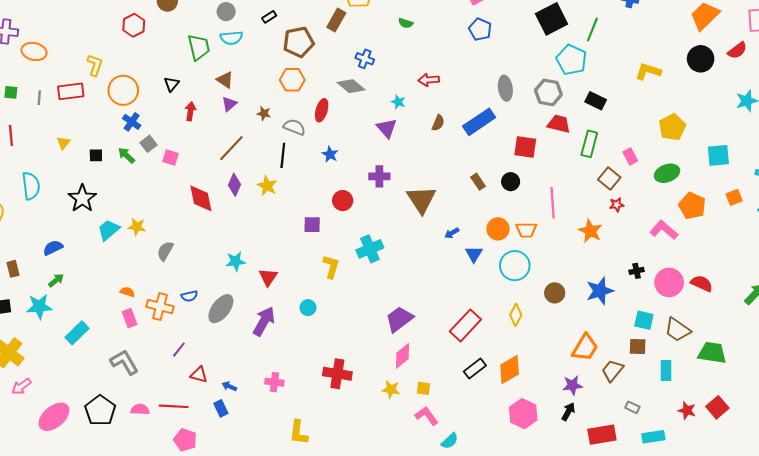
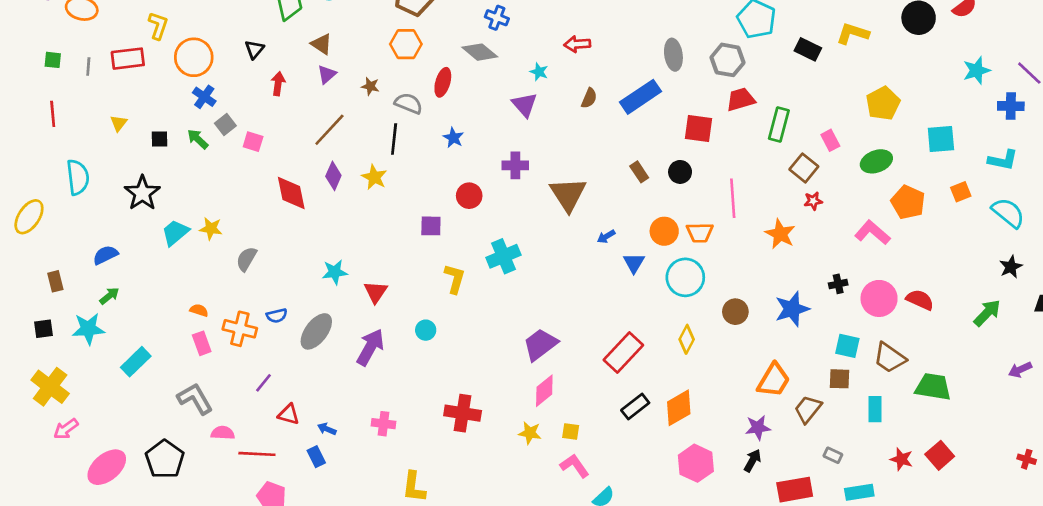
black rectangle: (596, 101) -> (808, 49), moved
red trapezoid: (559, 124) -> (741, 99), turned -30
pink semicircle: (140, 409) -> (223, 433), moved

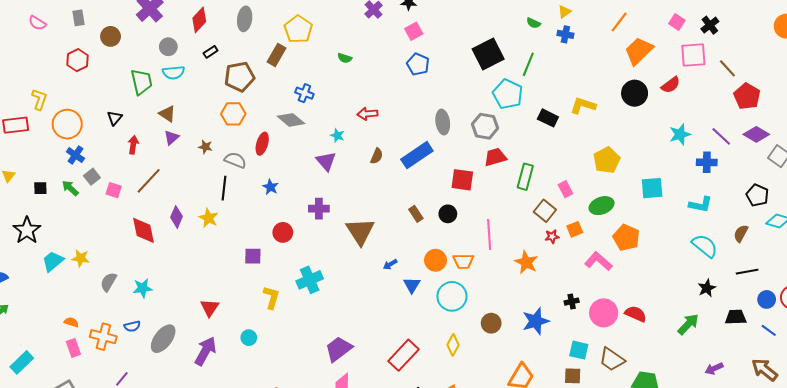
brown line: (329, 130) -> (149, 181), moved
orange square: (961, 192) -> (575, 229), moved
cyan star: (335, 272) -> (143, 288), moved

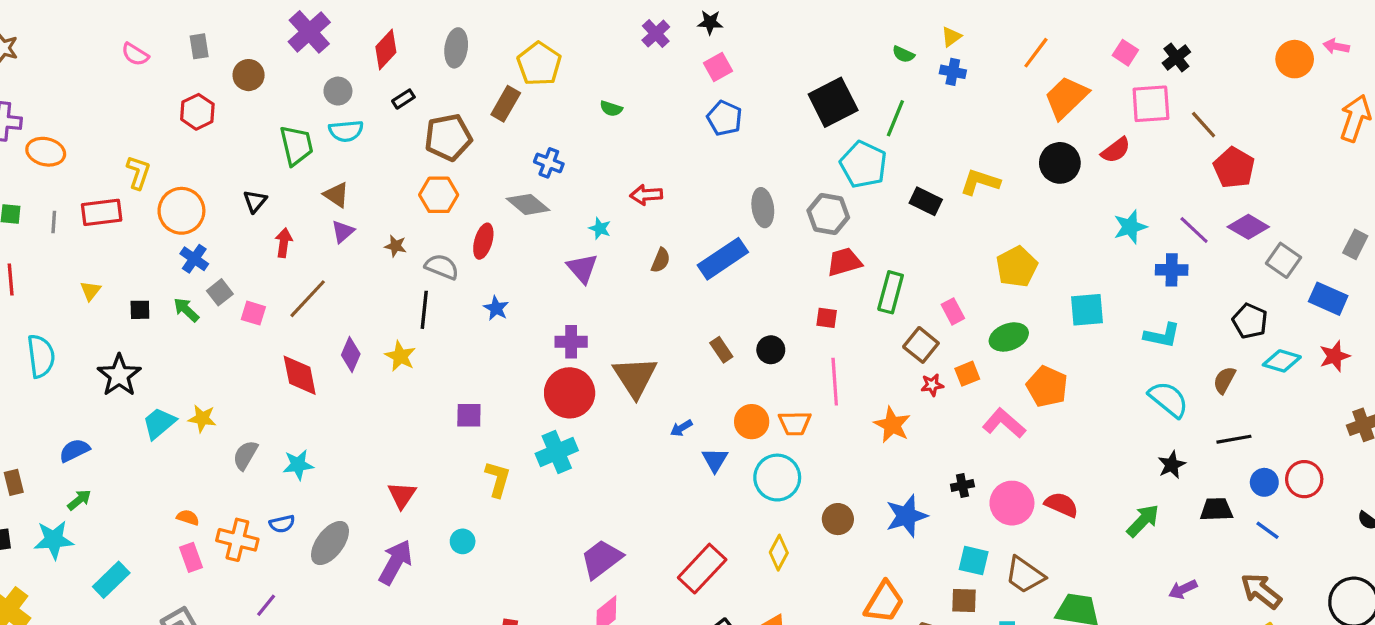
red square: (462, 180) -> (827, 318), moved, size x0.6
red circle: (283, 232) -> (570, 393), moved, size x1.6

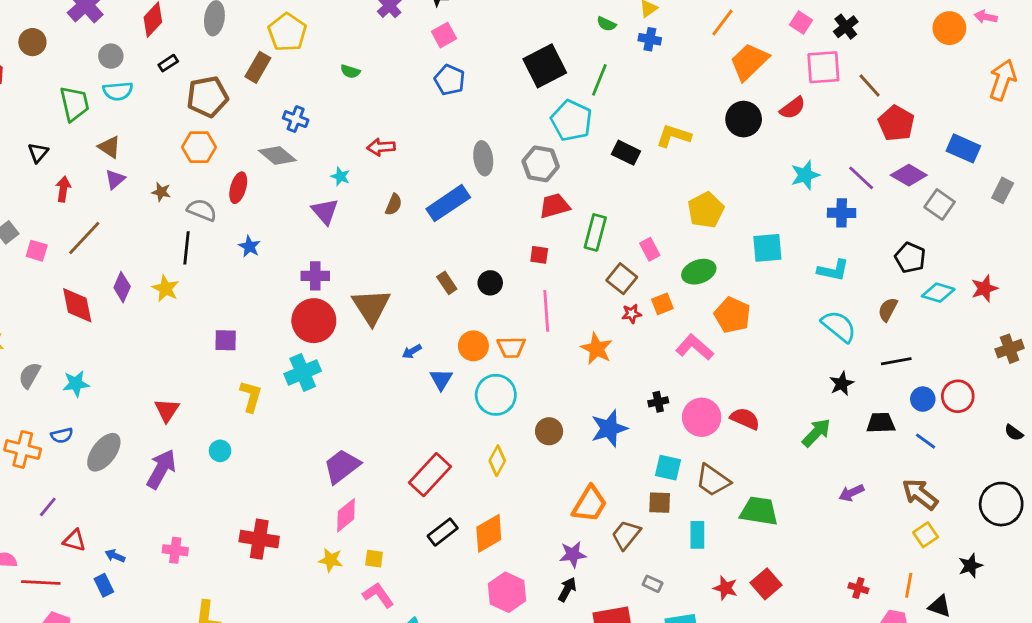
blue rectangle: (1328, 299) -> (963, 148), moved

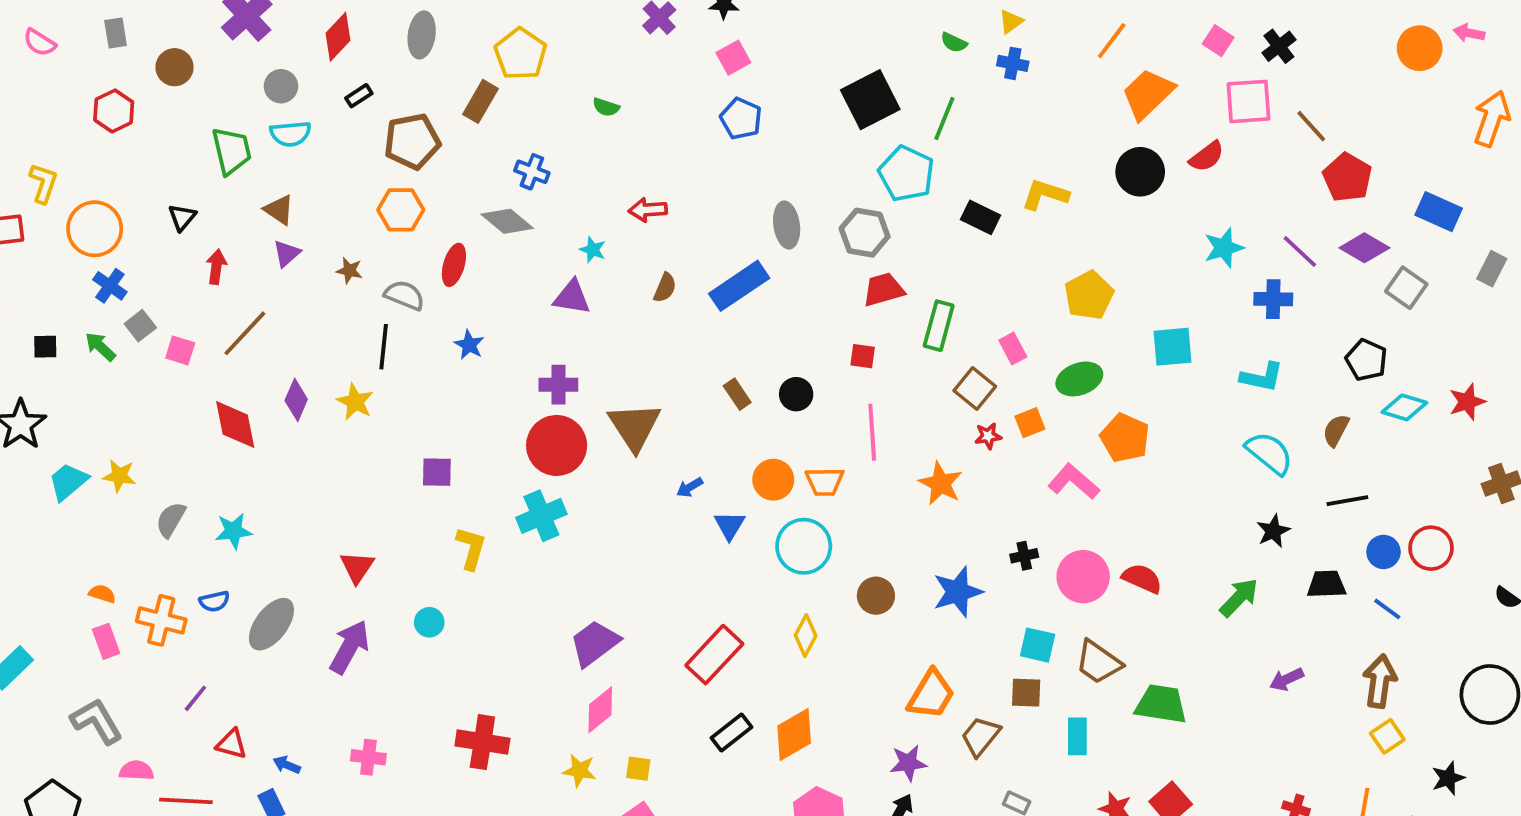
purple triangle: (325, 211) -> (572, 297), turned -40
brown arrow: (920, 494) -> (1380, 681), turned 60

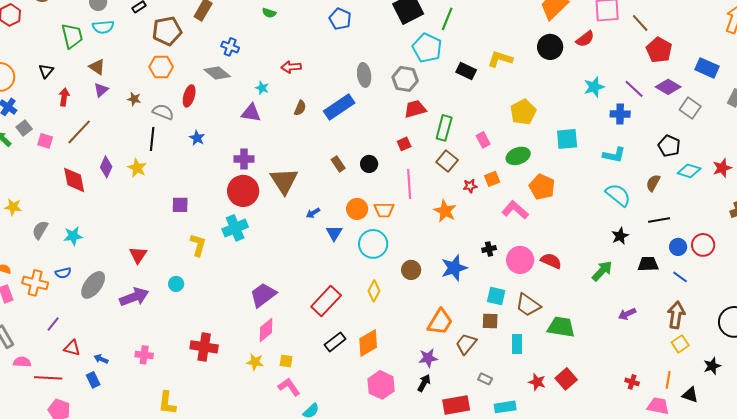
red square: (863, 356) -> (404, 144), turned -32
brown square: (975, 388) -> (447, 161), moved
purple arrow: (349, 647) -> (134, 297), turned 40

